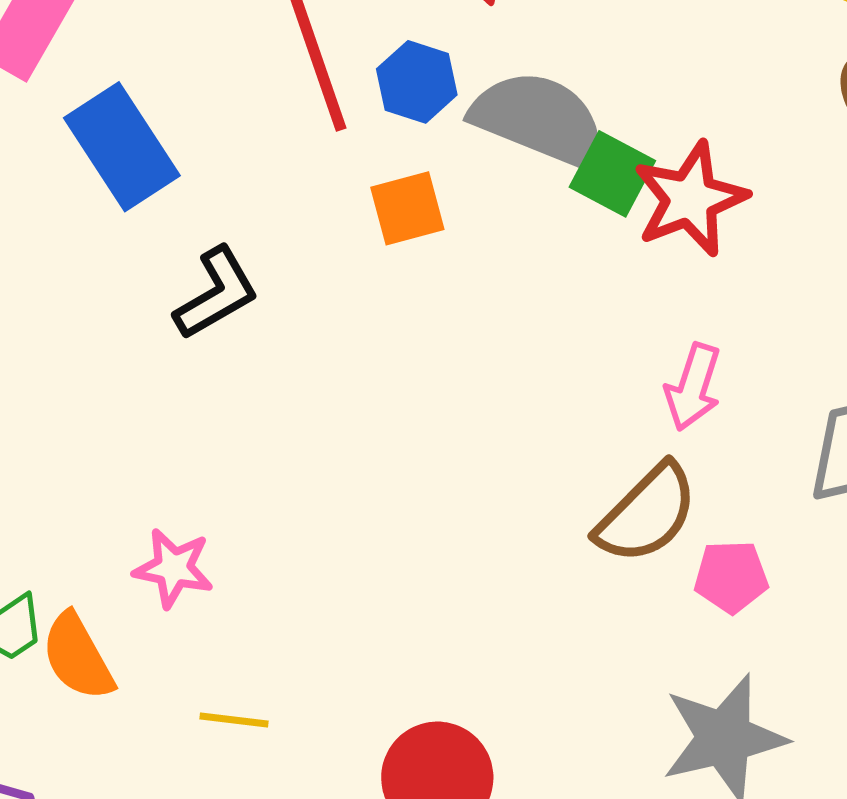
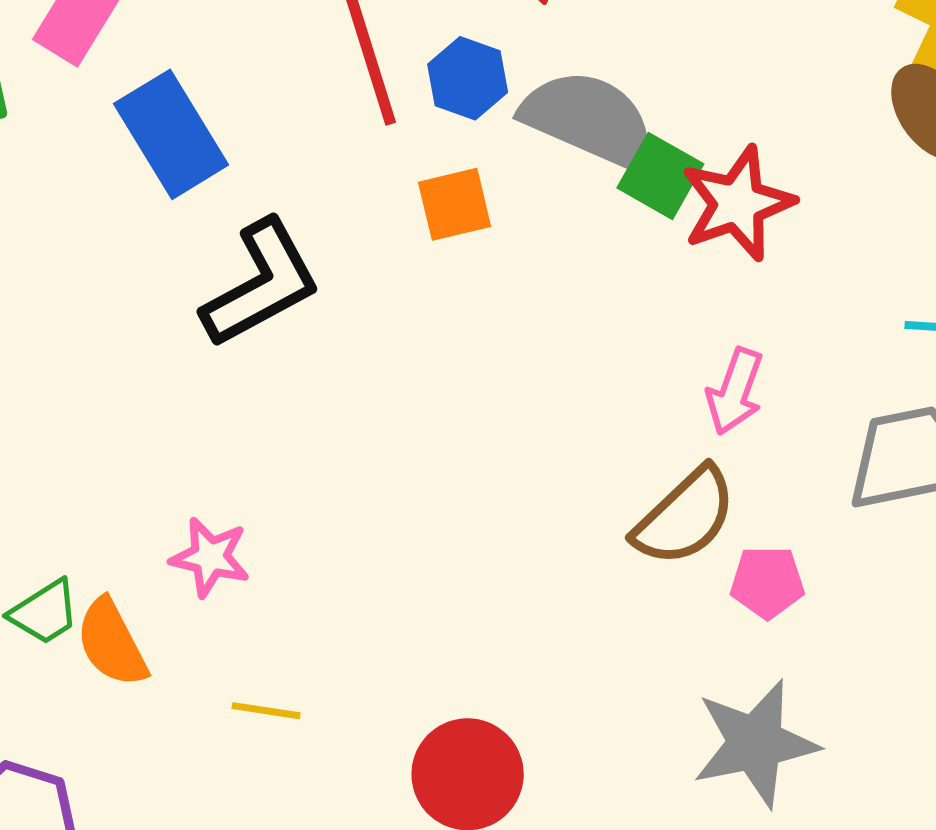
black L-shape: (216, 293) -> (261, 284), size x1.4

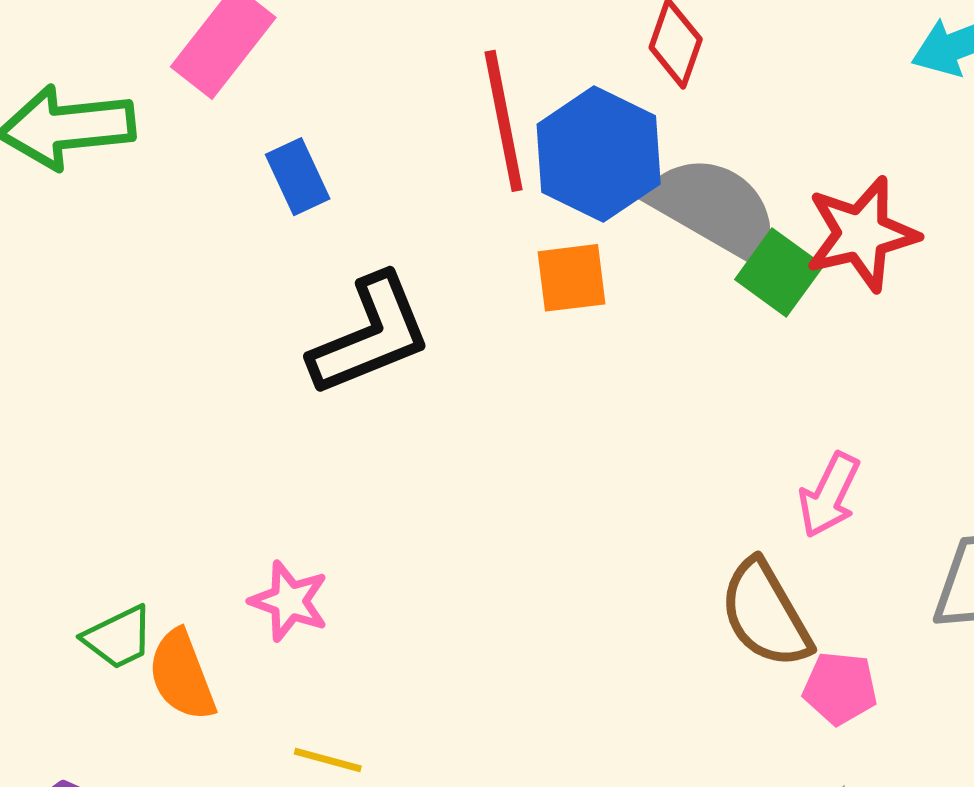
blue hexagon: (468, 78) -> (599, 154), size x1.6
blue rectangle: (171, 134) -> (298, 177), size x0.6
red star: (738, 203) -> (862, 234), moved
brown semicircle: (685, 517) -> (765, 614), turned 97

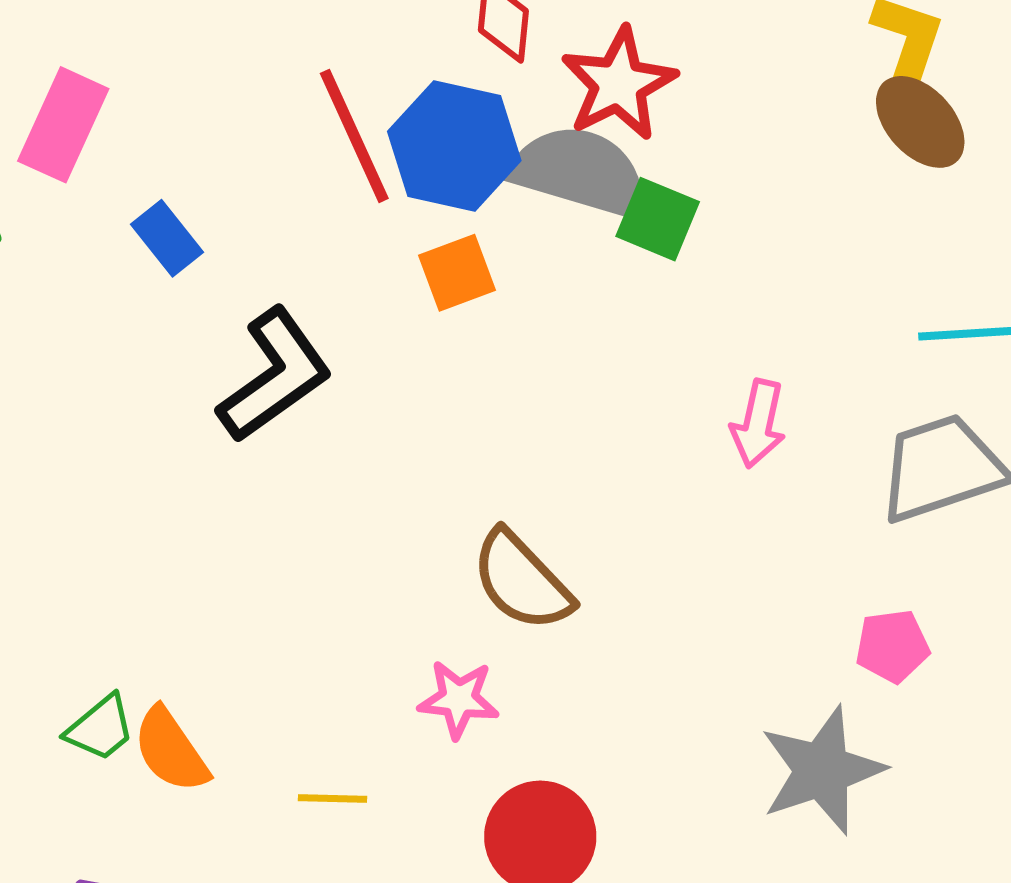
red star: (862, 234) -> (619, 84), moved
pink star: (289, 601) -> (459, 699), moved
brown semicircle: (765, 614) -> (522, 581), moved
pink pentagon: (840, 688) -> (892, 646), moved

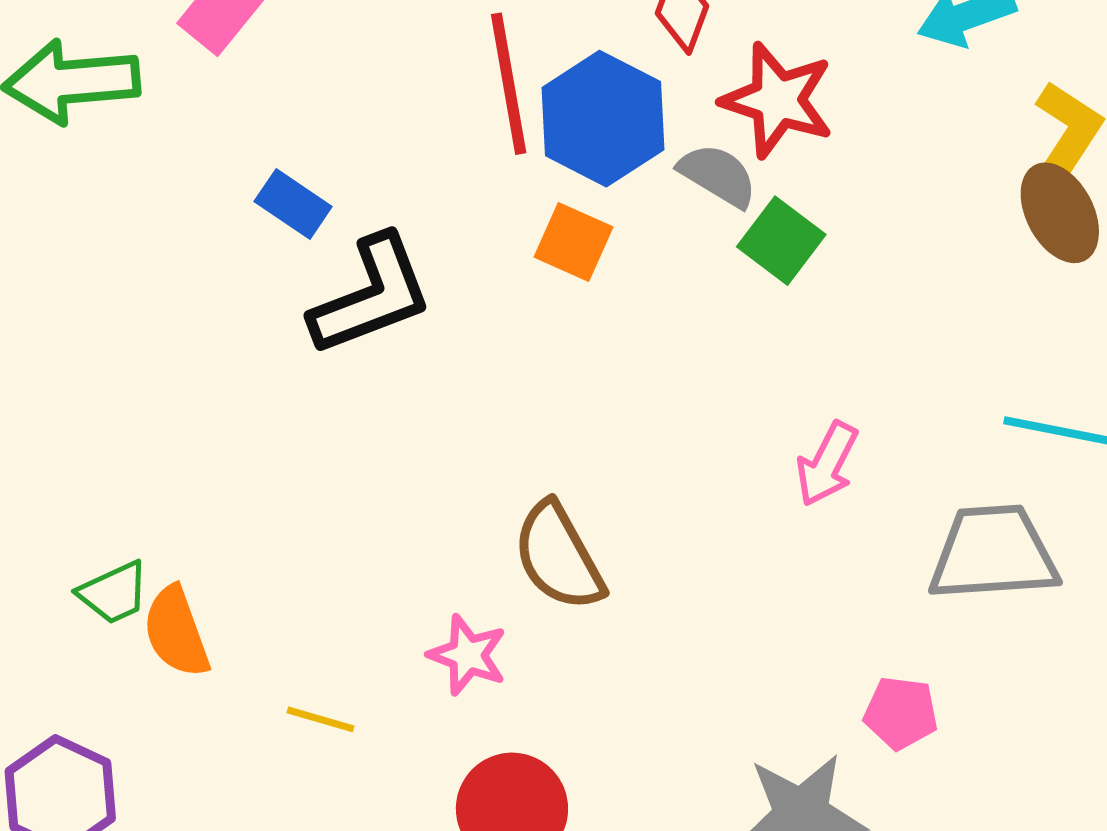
red star: (619, 84) -> (778, 100), turned 30
gray semicircle: (580, 172) -> (718, 175), size x0.6
blue rectangle: (167, 238) -> (293, 204), moved, turned -32
orange square: (457, 273) -> (573, 242), turned 30

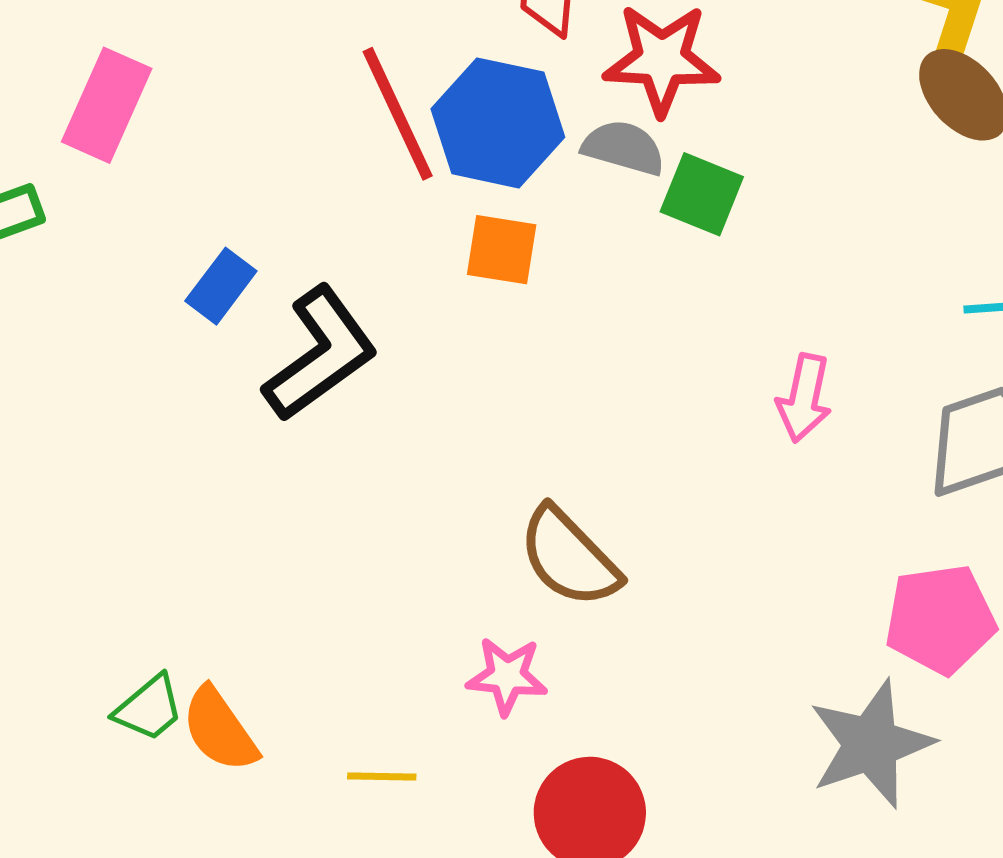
blue rectangle: (293, 204) -> (221, 286), turned -72
pink pentagon: (901, 713) -> (940, 619), size x1.5

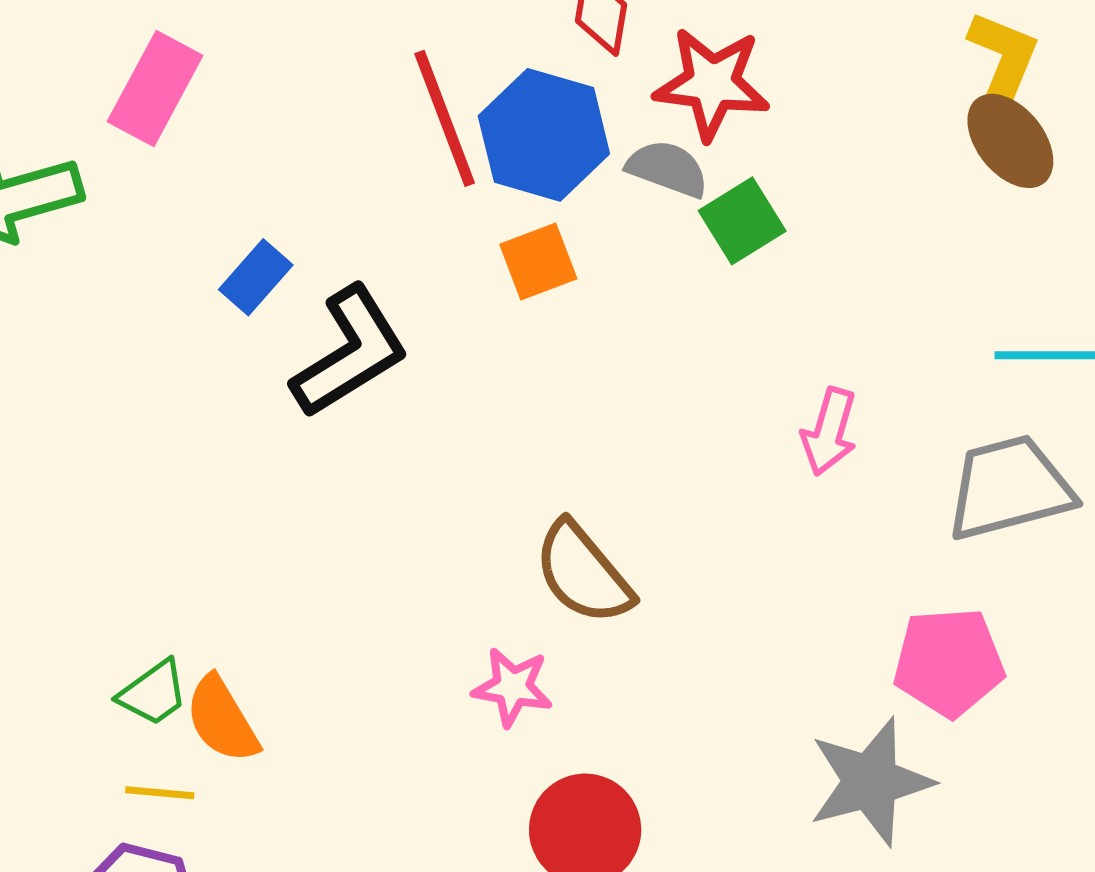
green square: (702, 194) -> (742, 221), turned 32
orange square: (502, 250) -> (538, 261), turned -34
yellow line: (382, 776) -> (160, 793), moved

